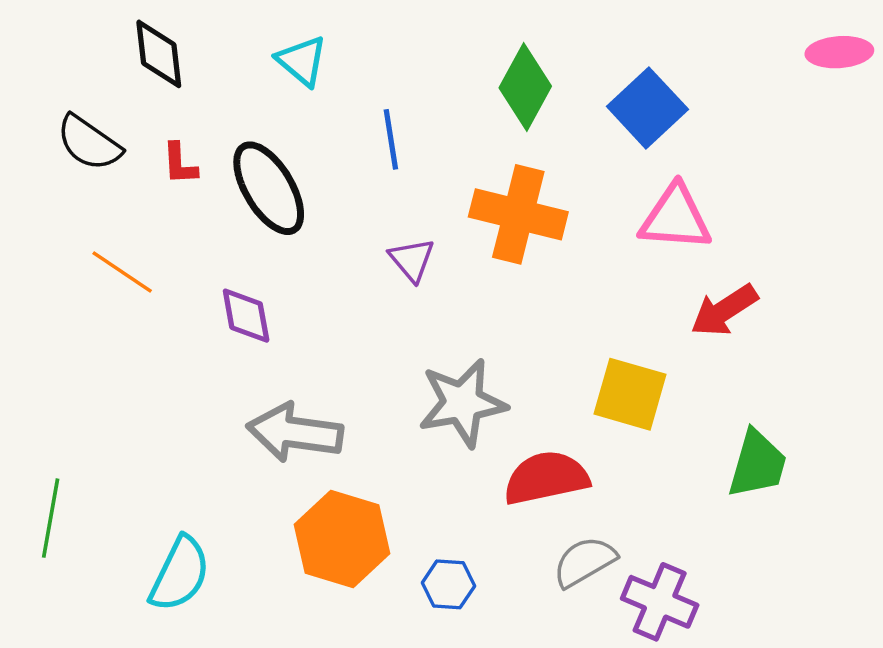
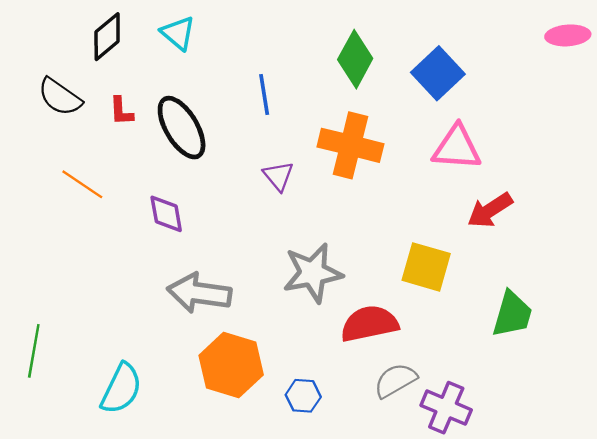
black diamond: (159, 54) -> (107, 37), turned 57
cyan triangle: (302, 61) -> (178, 33), moved

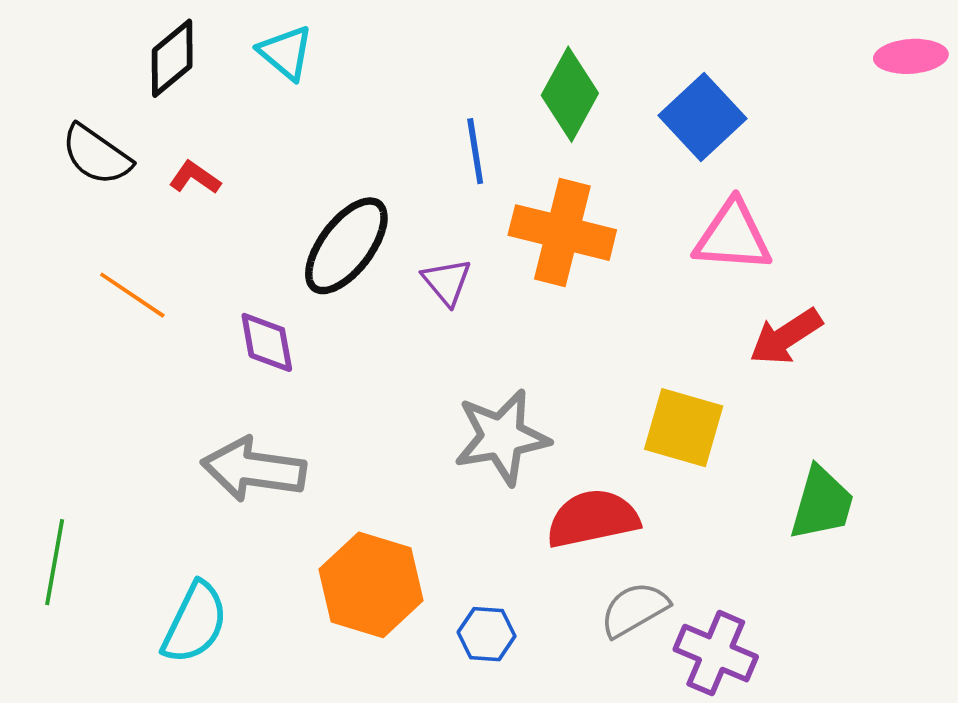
blue line: (264, 95) -> (475, 151), moved
red L-shape: (121, 111) -> (195, 178), turned 128
black ellipse: (182, 128) -> (346, 246), moved, turned 68
gray arrow: (199, 293) -> (254, 469), moved

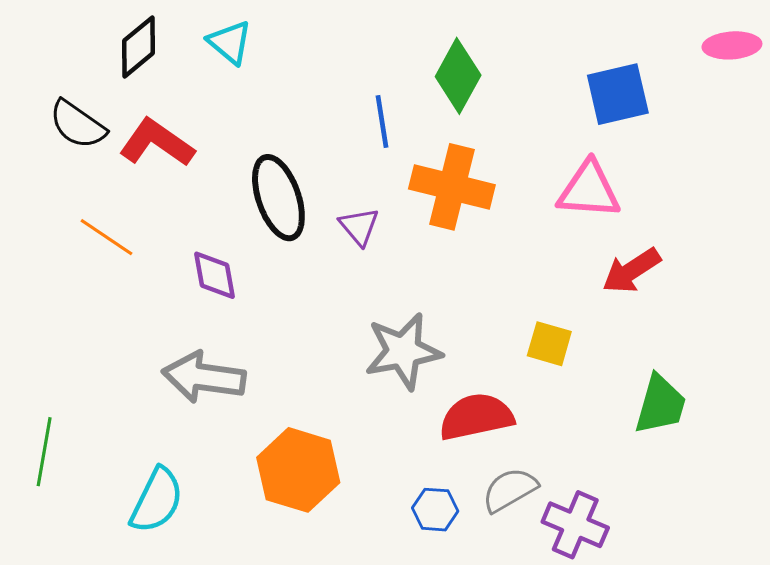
blue square: (702, 117) -> (618, 94), moved, turned 30
red L-shape: (195, 178) -> (157, 143), size x1.8
black ellipse: (346, 246) -> (278, 198), turned -56
yellow square: (684, 428) -> (549, 344), size x0.7
blue hexagon: (487, 634) -> (435, 510), moved

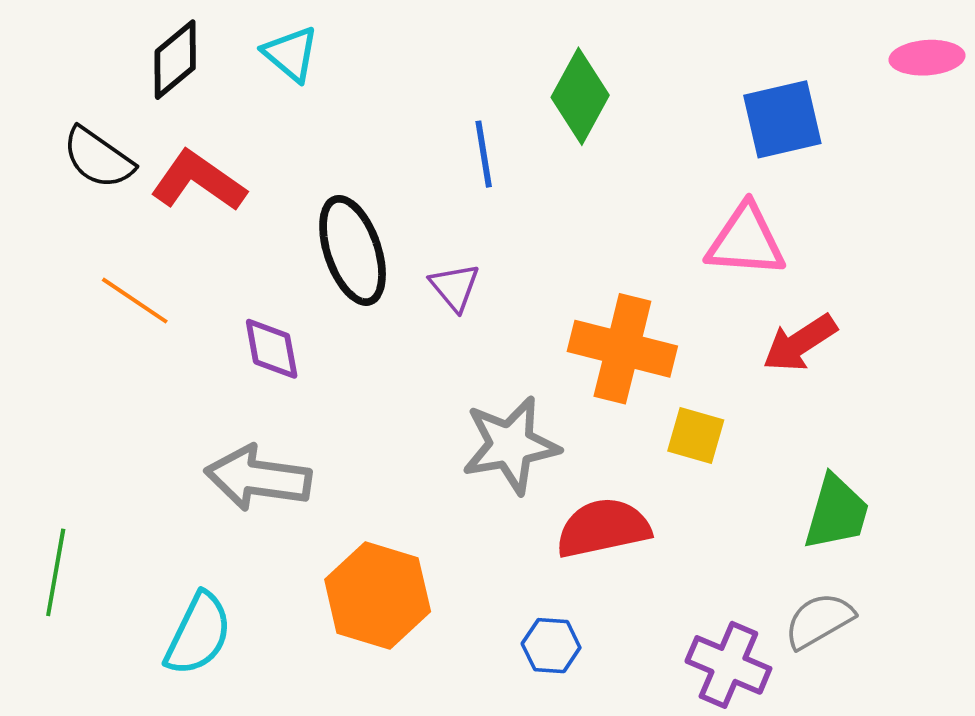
orange cross: (452, 187) -> (622, 349), moved
gray semicircle: (510, 490) -> (819, 621), moved

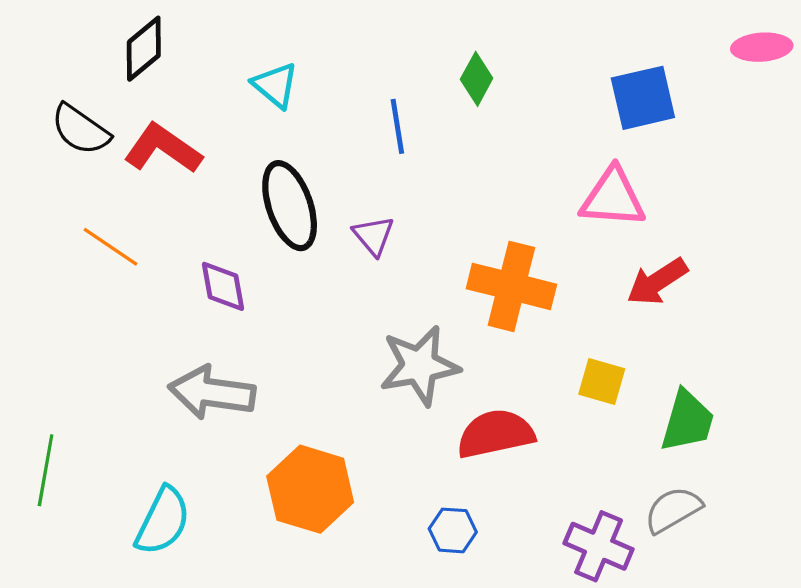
cyan triangle: (291, 54) -> (275, 85), moved
green diamond: (580, 96) -> (477, 79), size x0.7
yellow square: (696, 435) -> (602, 381), moved

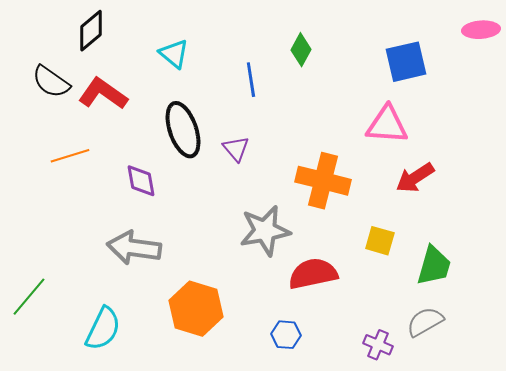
orange line: (111, 247) -> (70, 156), turned -51
green line: (46, 470) -> (29, 297), turned 30
purple cross: (599, 546) -> (378, 345), size x0.7

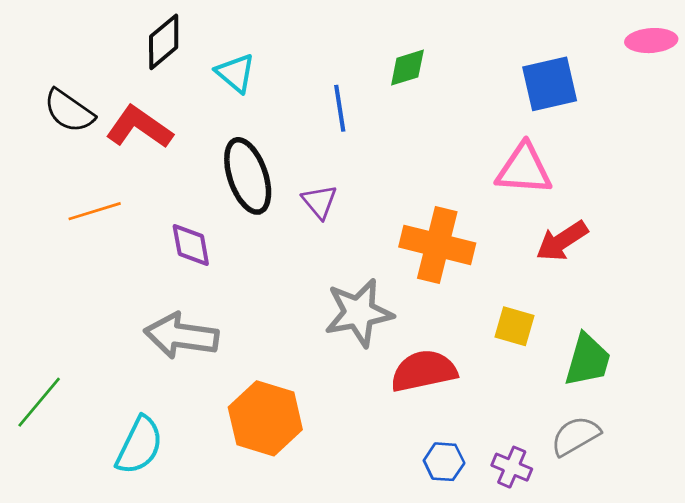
black diamond: (91, 31) -> (164, 42), moved
green diamond: (301, 50) -> (407, 68), turned 44
blue hexagon: (286, 335) -> (444, 462), moved

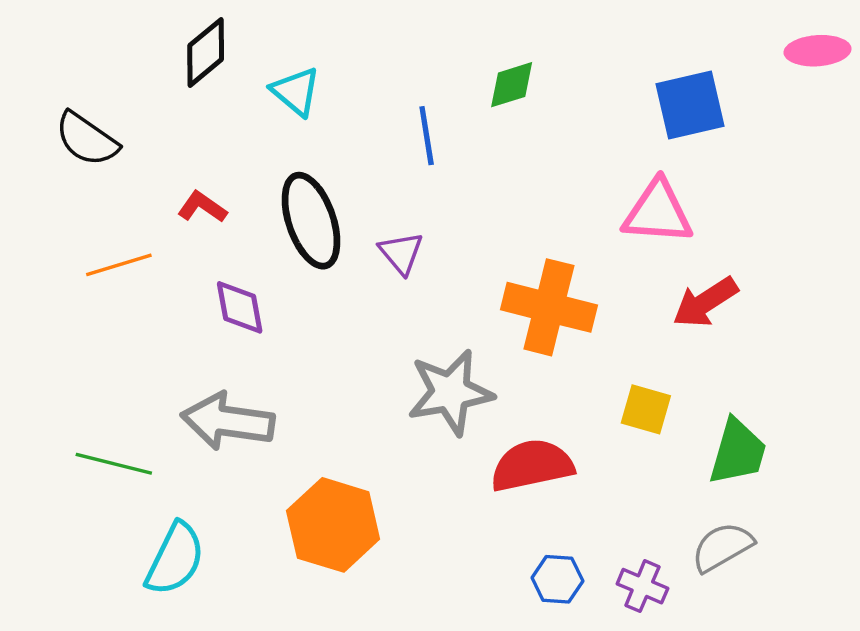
red L-shape: (139, 127) -> (202, 207), moved, size x0.6
green line: (39, 402) -> (114, 464), moved, turned 64

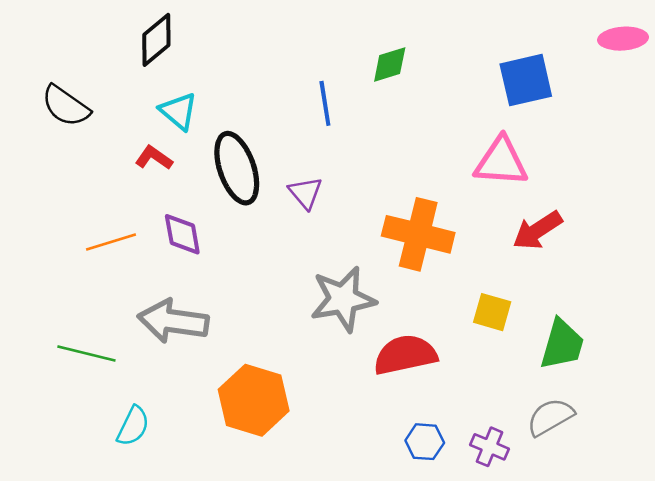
cyan triangle: (296, 91) -> (178, 111), moved
orange line: (119, 265) -> (111, 242), moved
cyan semicircle: (175, 559) -> (133, 426), size x0.7

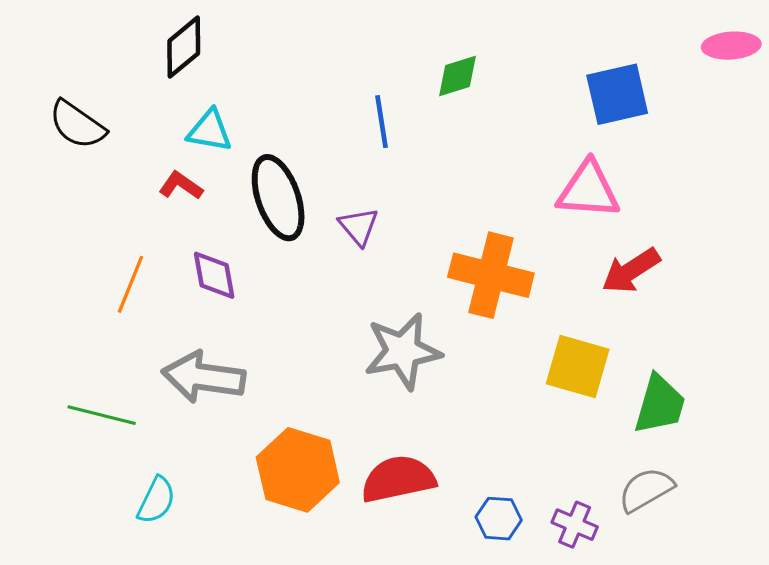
cyan triangle: (178, 111) -> (210, 131), turned -30
orange line: (111, 242) -> (131, 284), turned -51
yellow square: (492, 312) -> (578, 366), size x1.4
red semicircle: (405, 355) -> (398, 479), moved

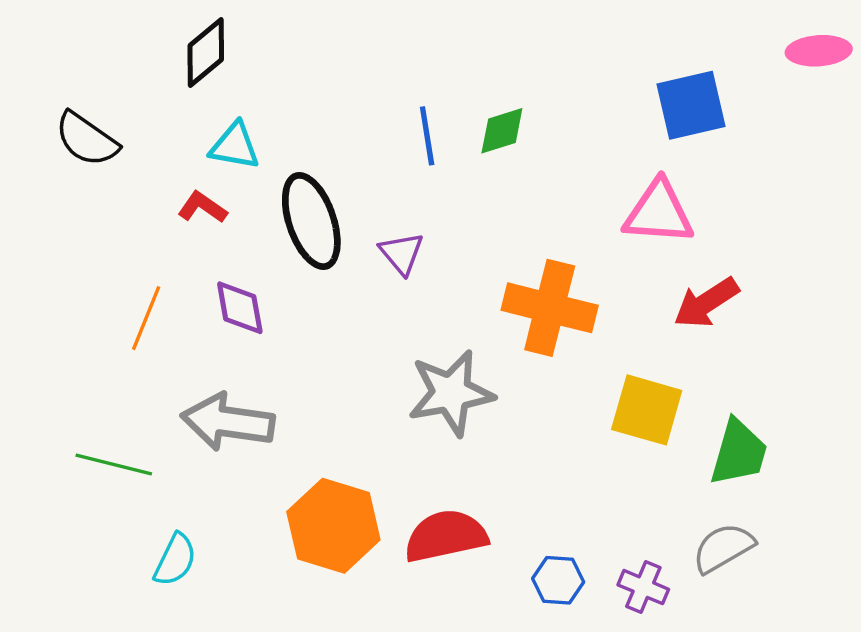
green diamond: (457, 76) -> (502, 131), moved

